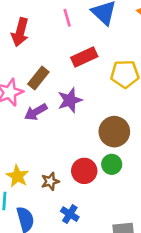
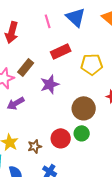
purple arrow: (36, 112) -> (16, 103), moved

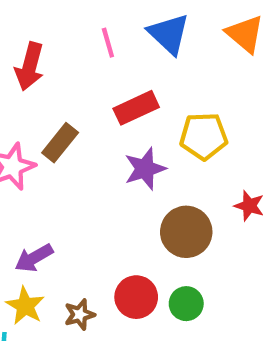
purple star: (50, 84) -> (145, 169), moved
purple arrow: (16, 103) -> (34, 258), moved
green circle: (82, 133) -> (186, 304), moved

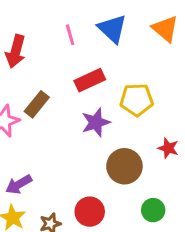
green circle: (186, 304) -> (153, 210), moved

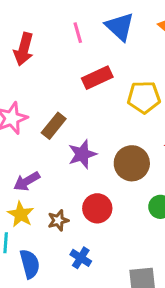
brown rectangle: (37, 104) -> (54, 126), moved
purple star: (96, 122) -> (82, 154), moved

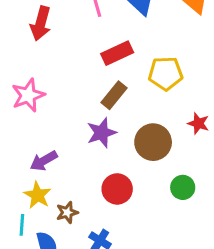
brown rectangle: (54, 126) -> (114, 95), moved
brown star: (58, 220) -> (67, 212), moved

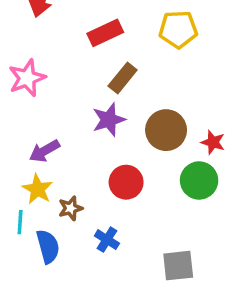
red rectangle: (117, 53) -> (105, 33), moved
yellow pentagon: (166, 73) -> (178, 29), moved
red star: (198, 123) -> (213, 142), moved
green circle: (183, 187) -> (199, 180), size x1.4

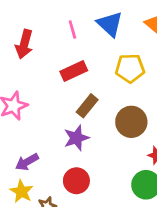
brown circle: (166, 130) -> (131, 122), moved
red circle: (126, 182) -> (76, 181), moved

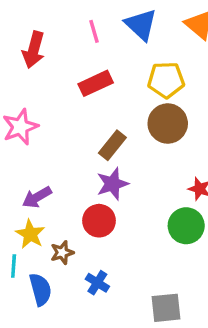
brown rectangle: (87, 106) -> (112, 145), moved
brown circle: (131, 122) -> (168, 123), moved
purple star: (76, 138) -> (112, 184), moved

